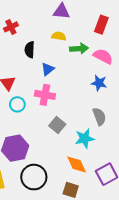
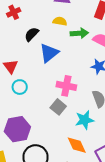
black semicircle: (30, 50) -> (32, 34), turned 42
blue triangle: (48, 69) -> (49, 53), size x1.5
pink cross: (45, 95) -> (66, 86), moved

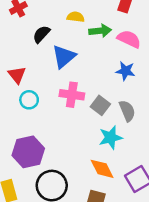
pink cross: (66, 86) -> (72, 95), moved
gray square: (58, 107) -> (100, 105), moved

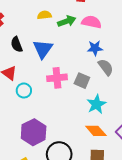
black semicircle: (41, 34) -> (17, 44), moved, turned -49
gray semicircle: (127, 111) -> (106, 67), moved

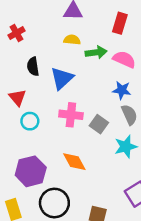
cyan star: (96, 104) -> (126, 147), moved
orange diamond: (96, 131) -> (74, 162), moved

